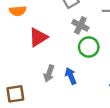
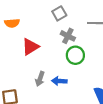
blue arrow: (71, 76) -> (59, 81), turned -64

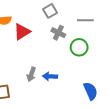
red triangle: (30, 47) -> (22, 32), moved
green circle: (75, 55) -> (79, 47), moved

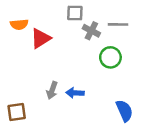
gray square: (50, 11) -> (75, 13), turned 32
gray cross: (58, 33) -> (91, 31), moved

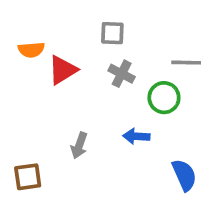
gray line: (118, 24) -> (186, 63), moved
gray cross: (91, 31) -> (122, 74), moved
blue arrow: (75, 93) -> (136, 136), moved

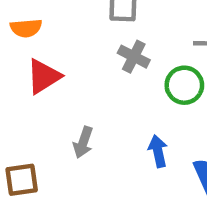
red triangle: (63, 70) -> (44, 76), moved
blue arrow: (136, 136) -> (158, 151), moved, turned 75

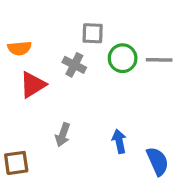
gray cross: (134, 57) -> (74, 65), moved
green circle: (184, 85) -> (123, 58), moved

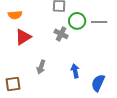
gray cross: (74, 65) -> (61, 34), moved
blue semicircle: (157, 161) -> (98, 83), turned -132

